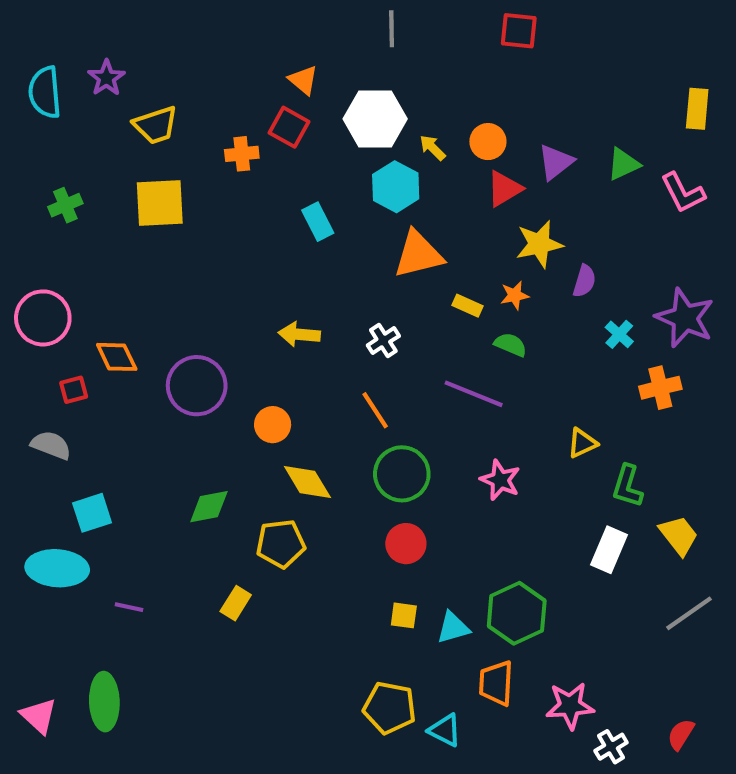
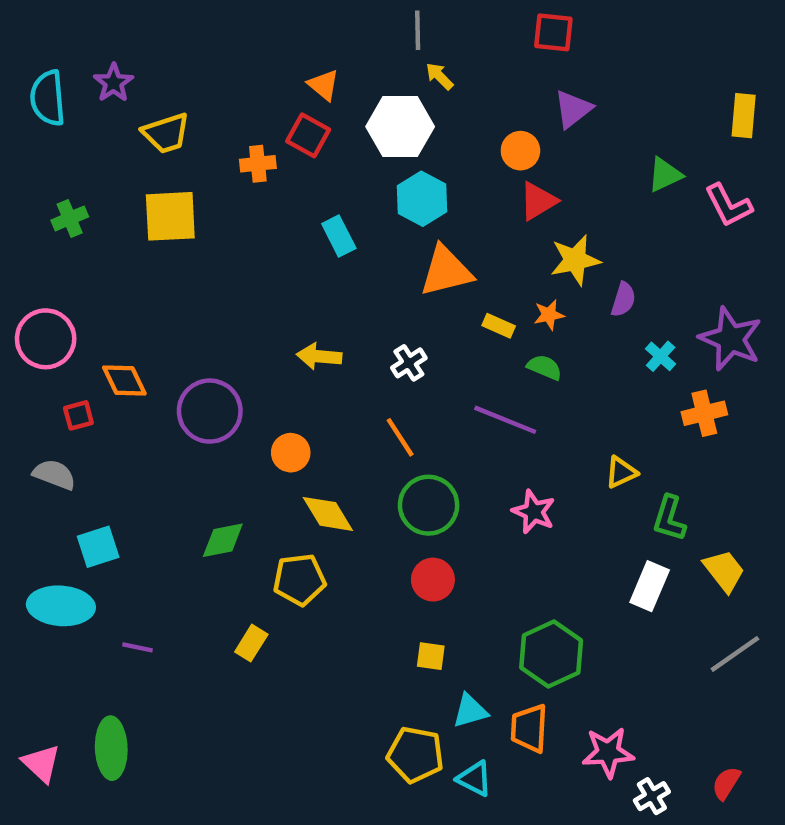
yellow arrow: (433, 148) -> (440, 76), moved
purple triangle: (556, 162) -> (573, 109), moved
cyan triangle: (453, 628) -> (470, 711), moved

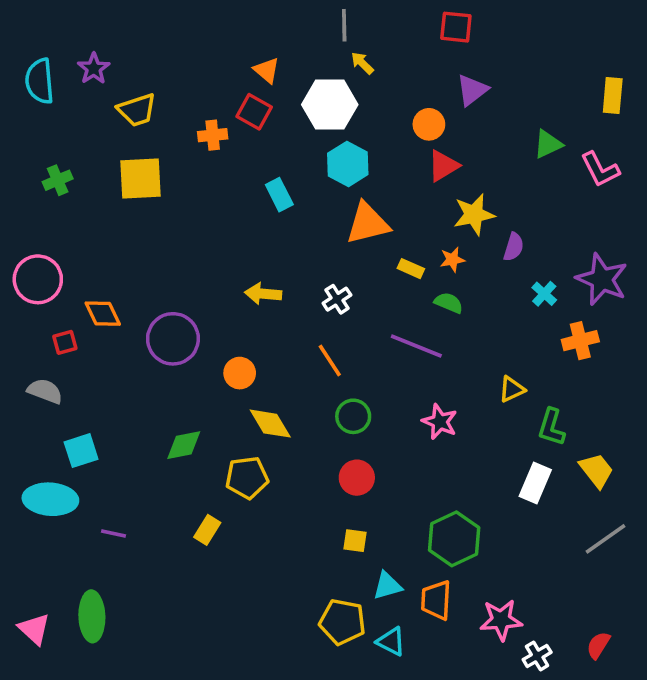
green circle: (429, 505) -> (353, 416), size x0.7

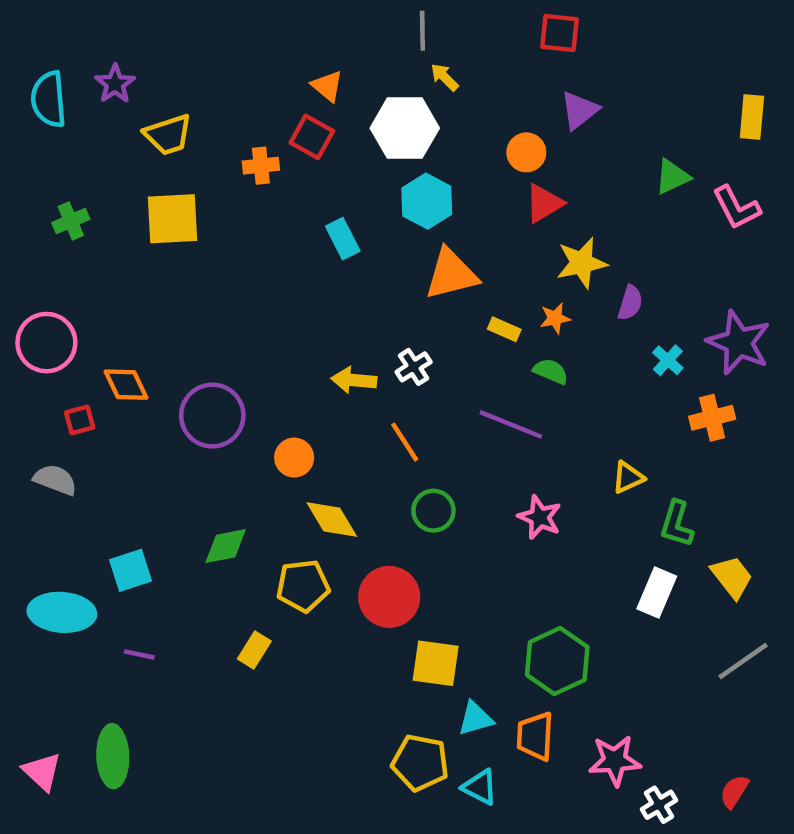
yellow arrow: (263, 294) -> (354, 380), moved
cyan square: (81, 451) -> (130, 570), moved
red circle: (357, 478) -> (389, 597), moved, size x1.4
yellow square: (355, 541) -> (436, 663), size x1.6

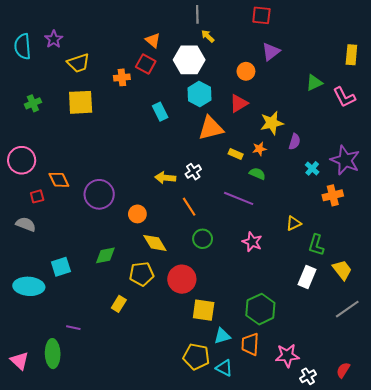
red triangle: (544, 203) -> (239, 103), moved
purple line: (139, 654) -> (73, 328), moved

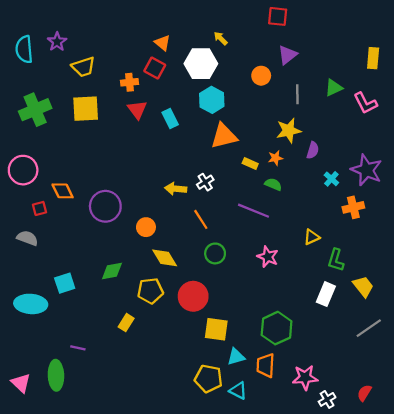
gray line: (197, 14) -> (297, 94), moved
green cross: (33, 103) -> (35, 110), size x1.8
red triangle: (239, 103) -> (137, 110), moved, turned -36

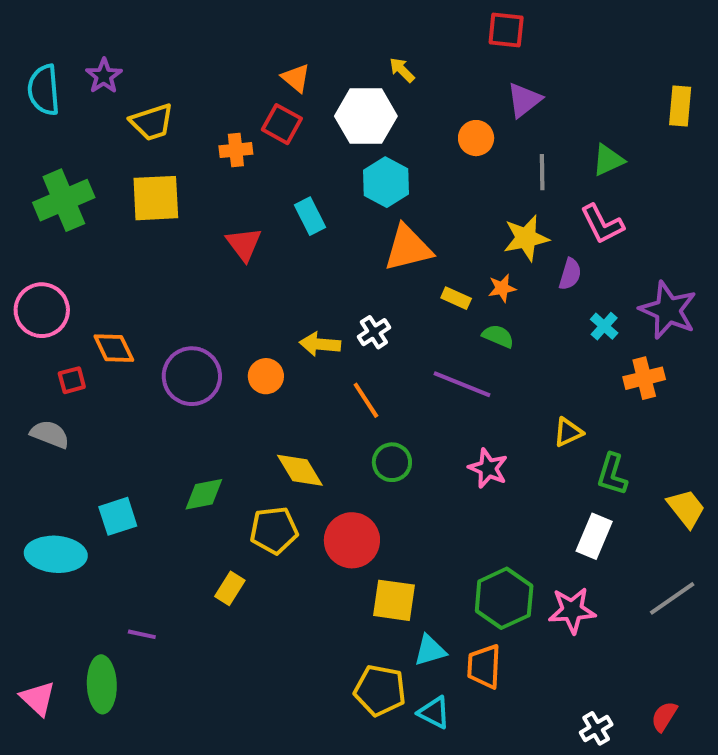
pink L-shape: (365, 103) -> (602, 224), moved
red triangle: (137, 110) -> (244, 244), moved
orange circle: (146, 227) -> (266, 376), moved
yellow trapezoid: (363, 286) -> (686, 508), moved
pink star: (305, 377) -> (572, 610), moved

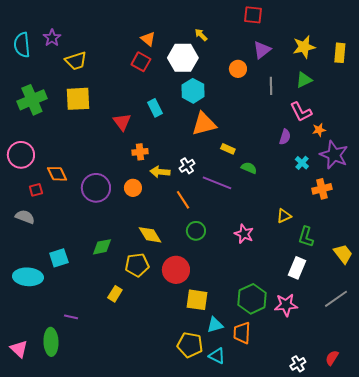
orange cross: (236, 150) -> (140, 152), moved
yellow star: (526, 238) -> (304, 47), moved
orange star: (502, 288) -> (319, 130), moved
purple line: (462, 384) -> (217, 183), moved

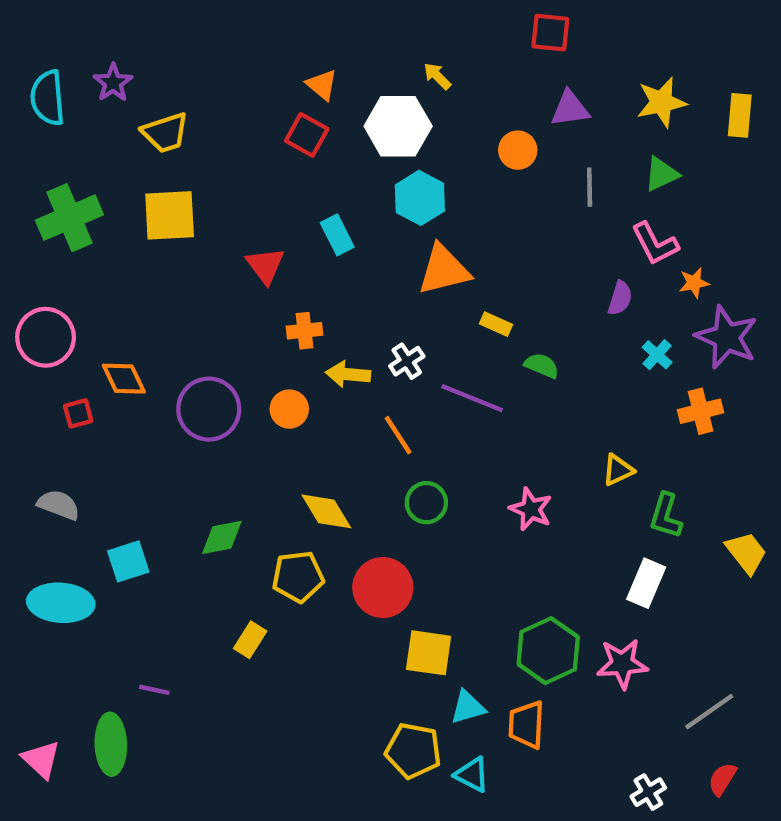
purple triangle: (262, 50) -> (570, 109), turned 30
gray semicircle: (25, 217) -> (59, 505), moved
gray line: (336, 299) -> (709, 712), moved

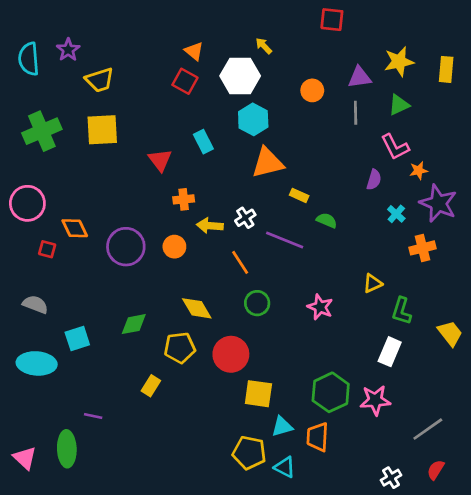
purple triangle: (570, 109) -> (360, 77), moved
red square: (78, 413) -> (47, 249), turned 30

